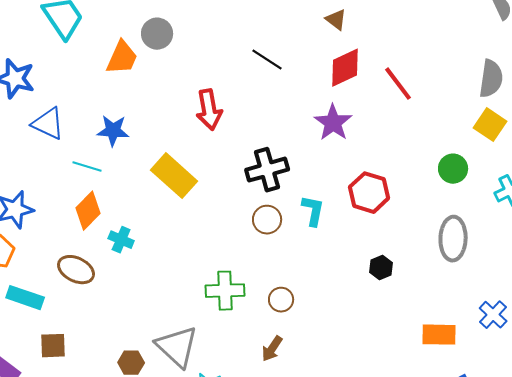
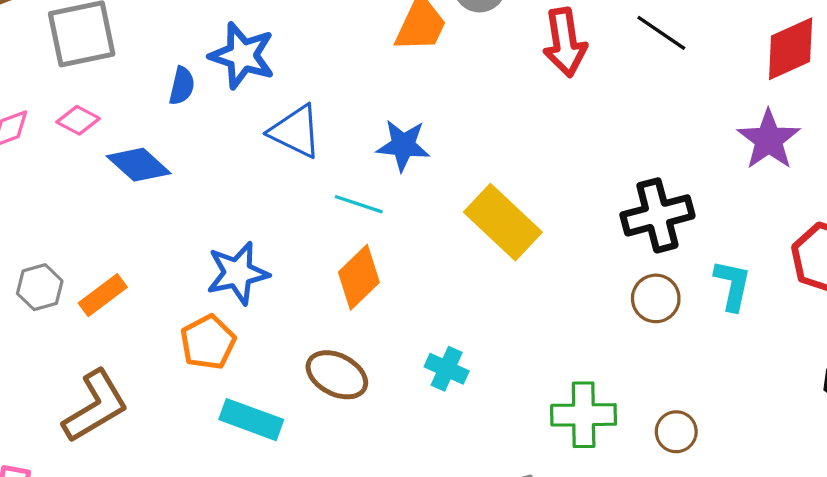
red arrow: (209, 110) -> (565, 42), moved
cyan cross: (121, 240) -> (447, 369), moved

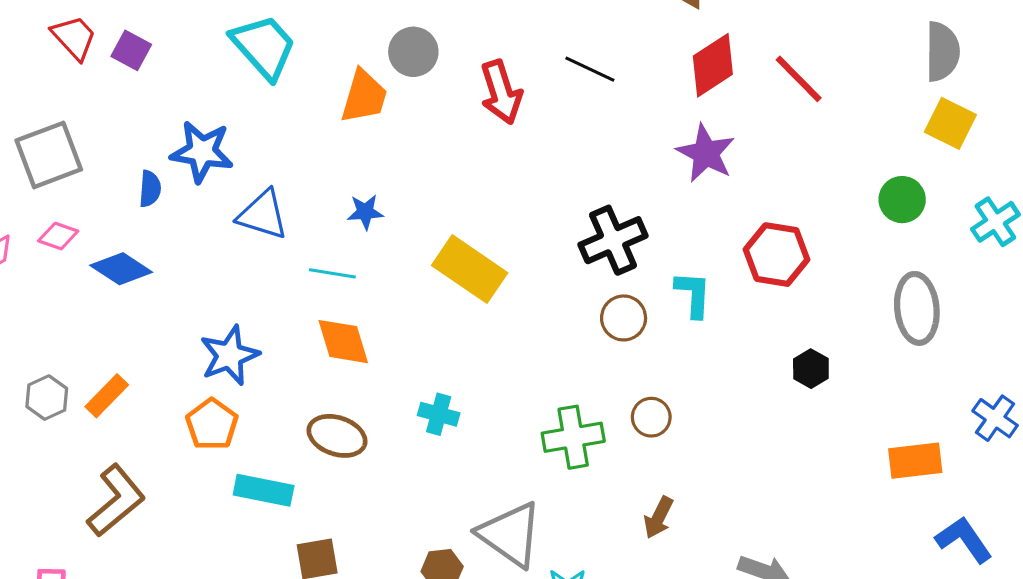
blue star: (403, 145) -> (365, 212), size x0.7
orange diamond: (359, 277) -> (343, 342), turned -54
brown circle: (676, 432) -> (651, 417), moved

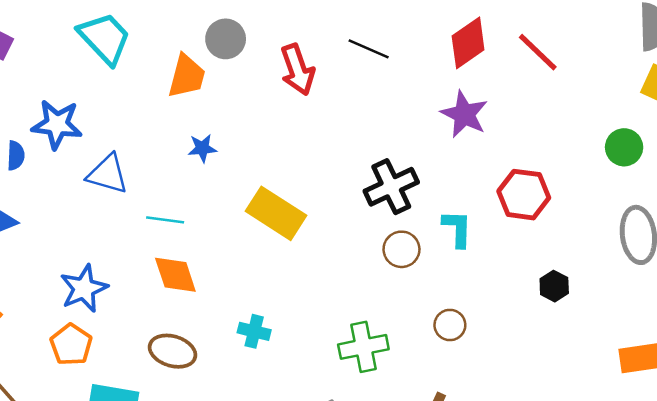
blue star: (365, 212) -> (202, 148), moved
brown circle: (651, 417) -> (450, 325), moved

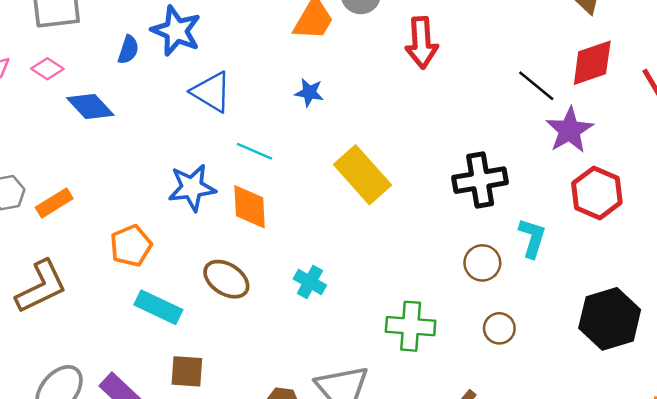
black line: (369, 49) -> (536, 86), moved
red hexagon: (524, 195) -> (597, 193), moved
brown circle: (401, 249) -> (482, 263), moved
black hexagon: (554, 286) -> (610, 319), size x2.0
blue star: (84, 288) -> (192, 188), moved

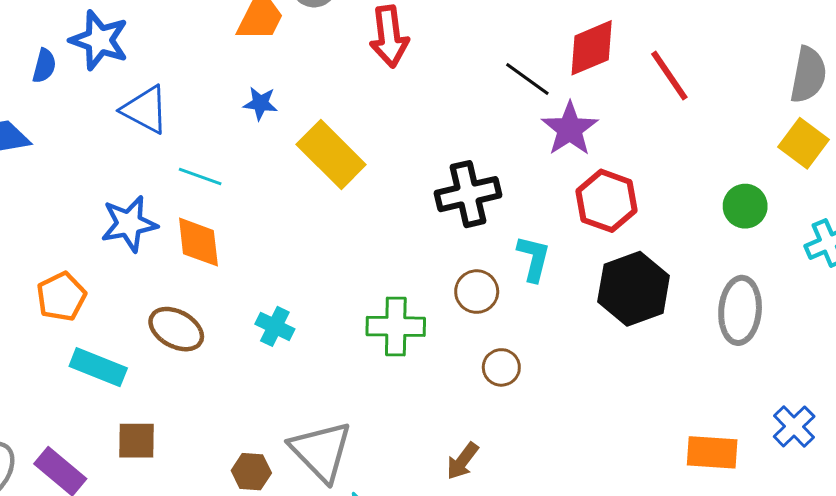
yellow rectangle: (362, 175) -> (331, 155), moved
black hexagon: (610, 319) -> (634, 289), moved
green cross: (411, 326) -> (396, 326), moved

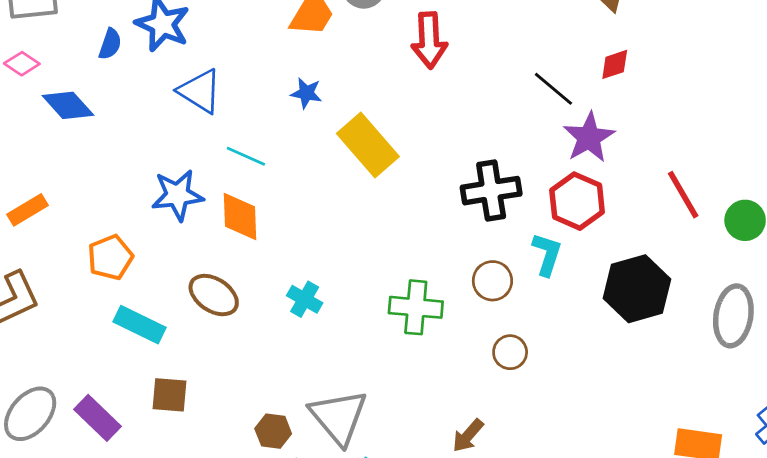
red diamond: (592, 48) -> (615, 64), size x0.6
red line: (669, 76) -> (683, 195), moved
red hexagon: (607, 201) -> (577, 201), moved

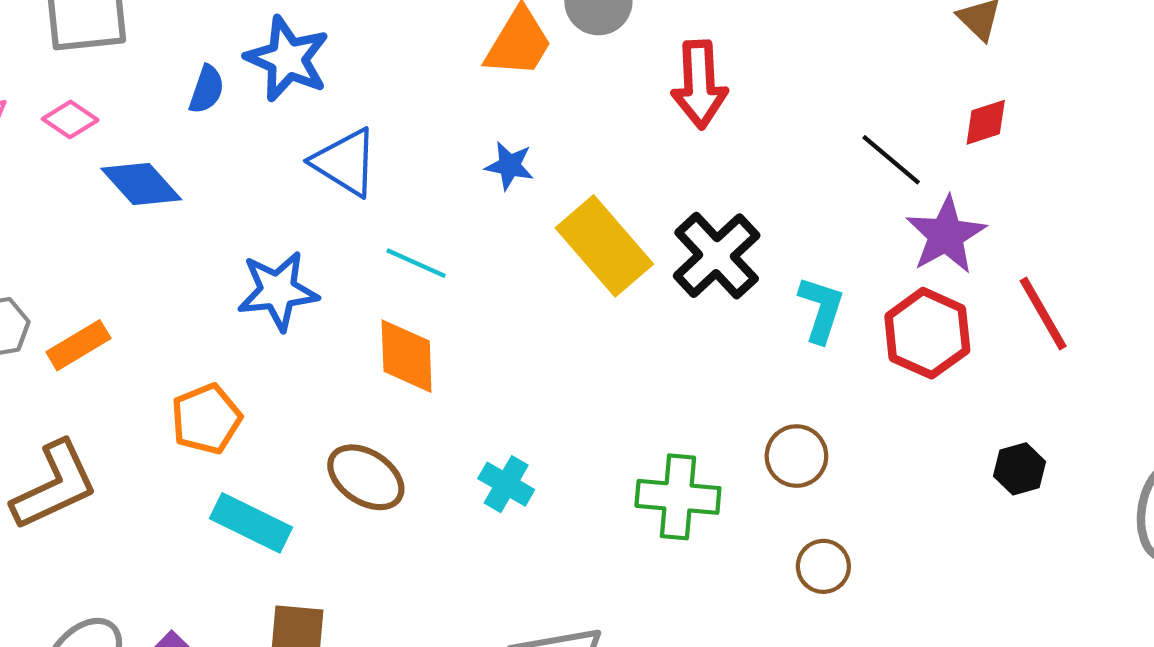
black cross: (491, 191) -> (717, 256), moved, turned -34
blue star: (177, 195) -> (278, 291), moved
red line: (683, 195) -> (1043, 313), moved
cyan L-shape: (547, 254) -> (821, 309), moved
black hexagon: (637, 289) -> (1020, 469), size x0.5

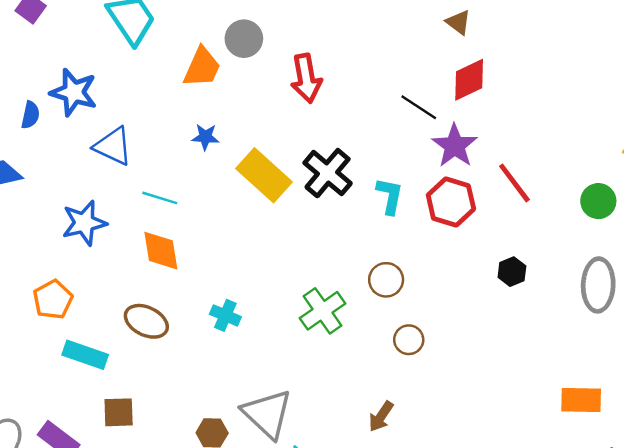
red diamond: (986, 122) -> (469, 80), size x1.5
green cross: (678, 497) -> (323, 311), turned -33

